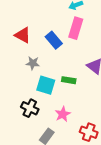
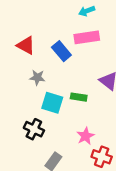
pink rectangle: (76, 28) -> (87, 37), turned 65
pink star: (63, 114) -> (86, 136), moved

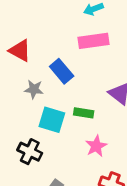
blue rectangle: (61, 51) -> (62, 71), moved
pink star: (86, 136) -> (96, 146), moved

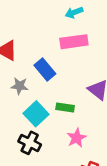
cyan square: (52, 120) -> (36, 114), turned 30
black cross: (30, 152) -> (30, 143), moved

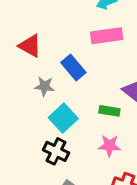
green rectangle: (65, 107) -> (109, 111), moved
pink star: (77, 138) -> (109, 146), turned 30

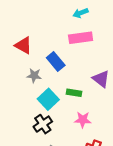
green rectangle: (109, 111) -> (74, 93), moved
black cross: (56, 151) -> (43, 124), turned 30

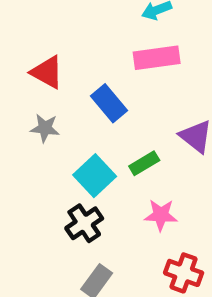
gray star: (34, 76) -> (45, 128), moved
green rectangle: (74, 93) -> (144, 163), turned -40

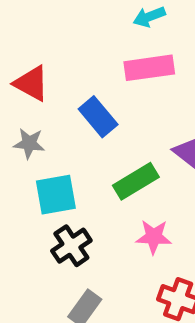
green rectangle: (144, 163) -> (136, 181), size x1.4
cyan square: (95, 176) -> (56, 195), moved, turned 33

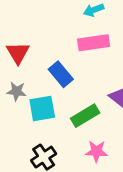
red triangle: (31, 83) -> (18, 53), turned 30
cyan square: (56, 195) -> (42, 109), moved

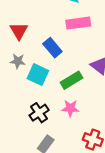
cyan square: (42, 109) -> (38, 75), turned 35
pink star: (96, 151) -> (70, 108), moved

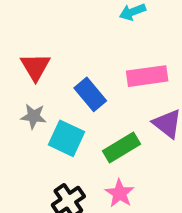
pink rectangle: (78, 23) -> (147, 76), moved
pink star: (70, 108) -> (120, 193), turned 30

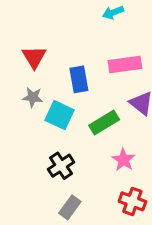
blue rectangle: (90, 94) -> (79, 79), turned 30
pink star: (120, 193) -> (123, 160), moved

